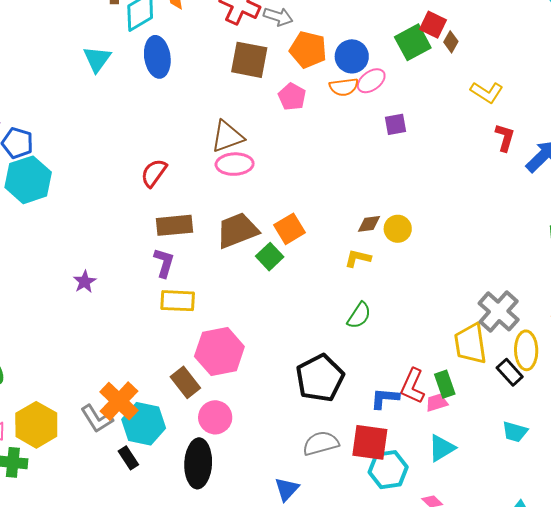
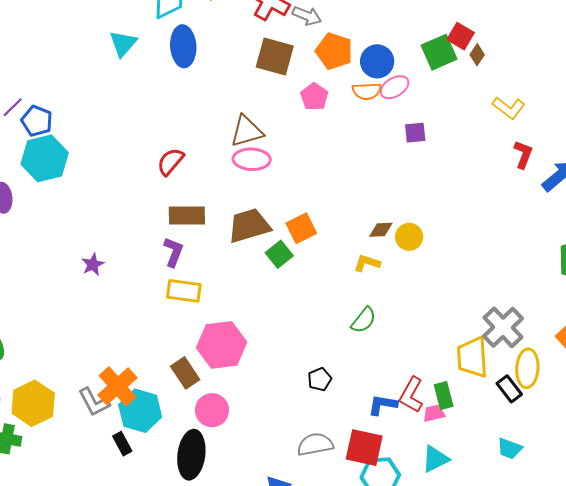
black pentagon: (320, 378) -> (320, 379), size x0.5

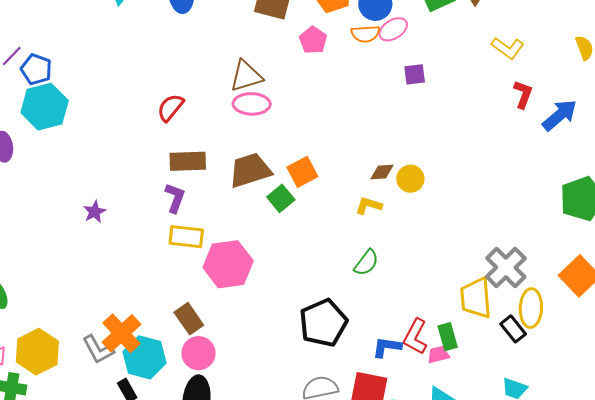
pink hexagon: (222, 345) -> (228, 264), moved
black pentagon: (320, 379) -> (323, 323), size x2.0
pink circle: (212, 410) -> (198, 353), moved

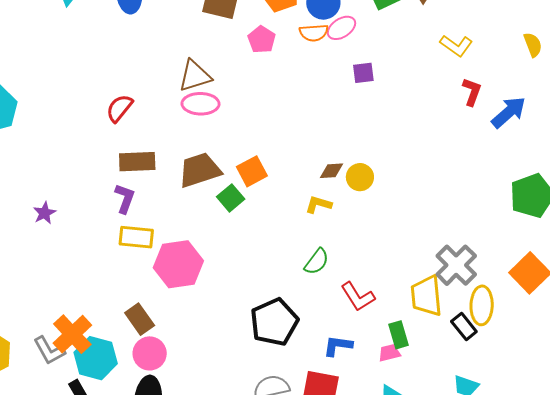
red L-shape: (415, 337) -> (358, 297), moved, turned -60

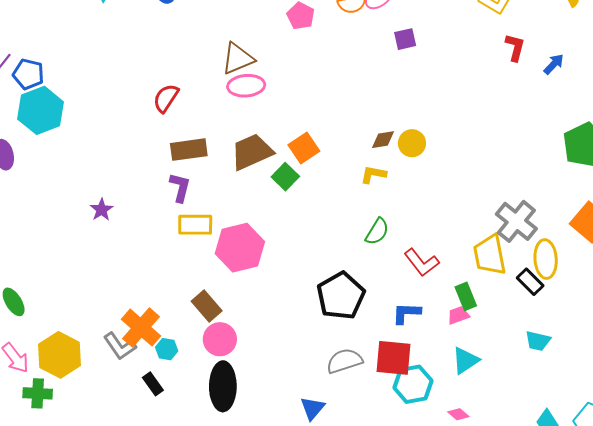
blue arrow: (509, 112) -> (554, 64), size x0.6
cyan hexagon: (96, 358) -> (167, 349), size x0.5

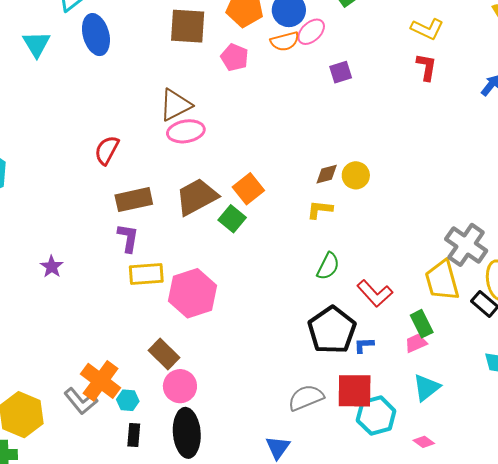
red L-shape: (515, 47) -> (426, 67), moved
black pentagon: (341, 296) -> (332, 330), moved
blue L-shape: (406, 313) -> (364, 345), size x0.7
black rectangle: (153, 384) -> (134, 435), moved, turned 45

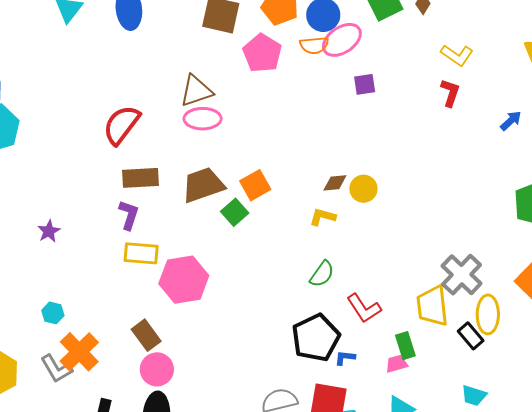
pink ellipse: (311, 32) -> (342, 40), size x1.4
pink pentagon: (235, 57) -> (262, 53), size x1.4
red semicircle: (107, 150) -> (122, 125), size x1.4
cyan hexagon: (128, 400) -> (53, 313), moved

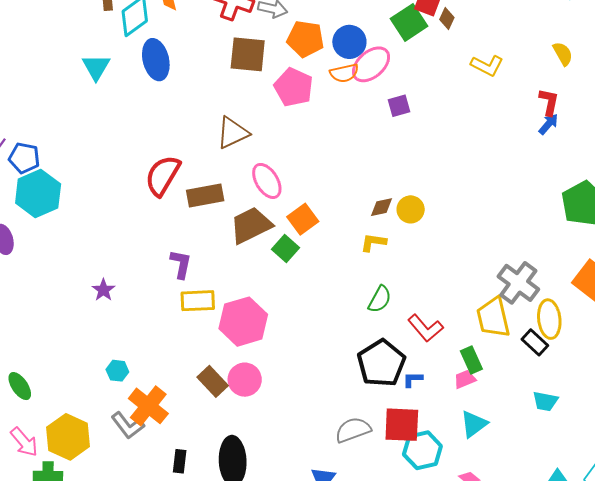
red L-shape: (450, 93) -> (549, 102), moved
pink ellipse: (203, 119) -> (267, 181), moved, turned 66
brown rectangle: (140, 178) -> (205, 195), moved
pink circle: (157, 369) -> (245, 380), moved

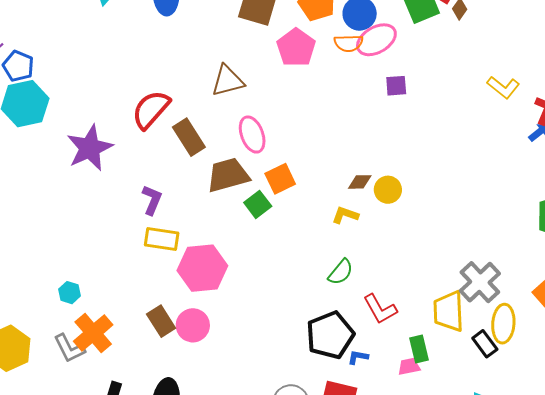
yellow L-shape: (487, 66) -> (503, 87), moved
brown rectangle: (205, 195) -> (189, 137), turned 57
purple star: (103, 290) -> (90, 148), moved, size x2.0

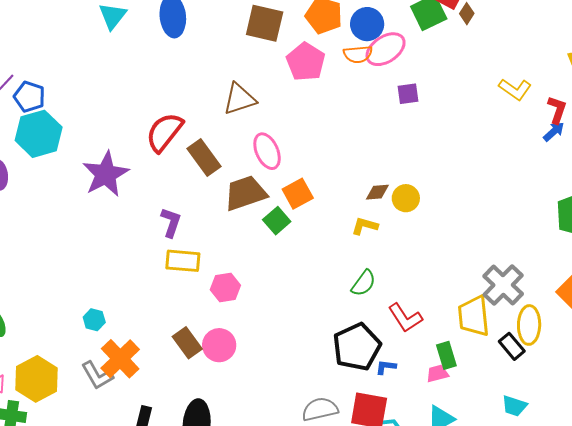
pink hexagon: (202, 268) -> (225, 288), size x0.6

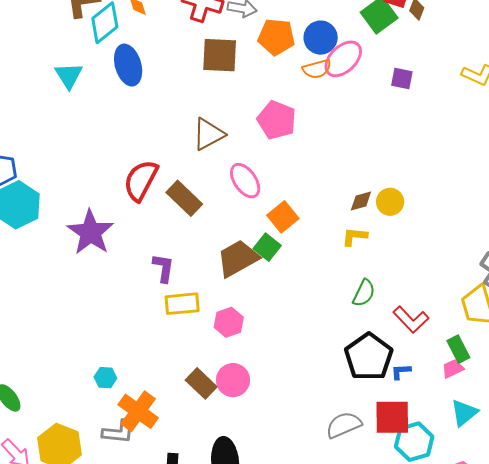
pink pentagon: (306, 62) -> (277, 120), moved
purple square: (408, 94) -> (402, 79), moved, turned 30
brown trapezoid: (245, 193) -> (238, 258), moved
gray L-shape: (97, 375) -> (119, 432), turned -44

